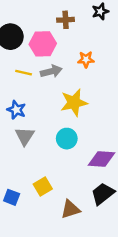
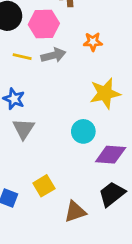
yellow star: (74, 103) -> (105, 93), moved
cyan circle: (67, 139) -> (83, 131), moved

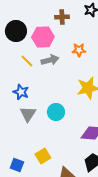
yellow line: (22, 57) -> (27, 61), turned 32
cyan circle: (83, 131) -> (56, 112), moved

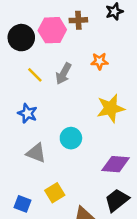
pink hexagon: (43, 37) -> (52, 30), moved
gray arrow: (50, 60) -> (63, 74), turned 132
gray triangle: (28, 114) -> (36, 153), moved, turned -42

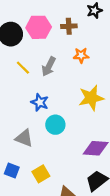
brown cross: (78, 20) -> (69, 26), moved
blue star: (27, 113) -> (40, 102), moved
blue square: (23, 204) -> (12, 171), moved

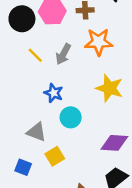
orange star: (81, 55) -> (99, 42), size x1.6
yellow star: (91, 98) -> (110, 88), turned 30
yellow square: (41, 174) -> (55, 156), moved

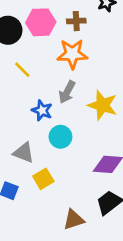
orange star: (99, 42) -> (72, 54), moved
gray arrow: (63, 54) -> (67, 92), moved

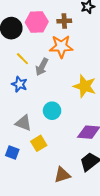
gray arrow: (67, 92) -> (42, 67), moved
blue star: (42, 110) -> (19, 84), moved

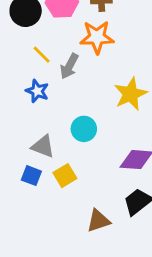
yellow star: (85, 86) -> (130, 94), turned 30
blue square: (12, 152) -> (31, 176), moved

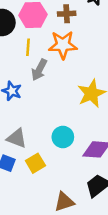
yellow line: (42, 55) -> (28, 47), moved, turned 49
cyan circle: (84, 129) -> (63, 137), moved

